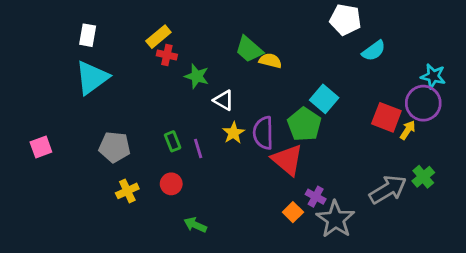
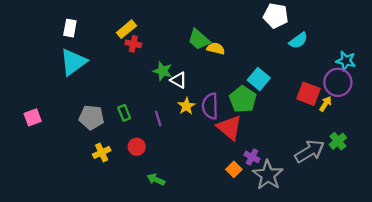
green star: (197, 76) -> (163, 71), moved
green rectangle: (173, 141) -> (124, 113), moved

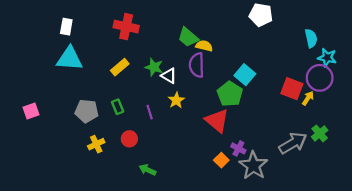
yellow rectangle: (126, 29) -> (120, 67), moved
cyan semicircle: (298, 41) -> (311, 38), moved, turned -66
red cross: (133, 44) -> (126, 27), moved, size x1.6
cyan triangle: (73, 62) -> (69, 59), turned 40
purple semicircle: (210, 106) -> (197, 65), moved

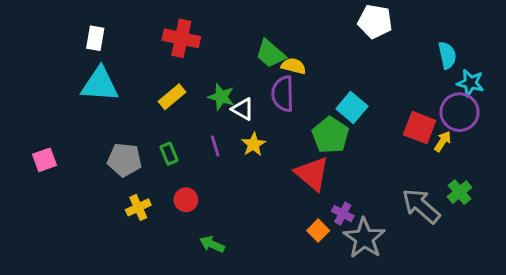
purple line: (150, 112) -> (215, 146), moved
gray arrow: (293, 143) -> (421, 206), turned -108

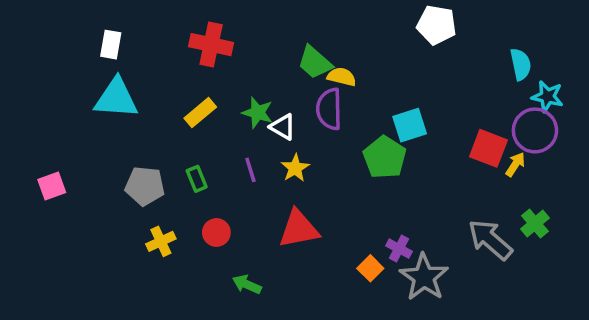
cyan square: (352, 108) -> (410, 125), turned 32
red triangle: (312, 174) -> (299, 229), moved, turned -51

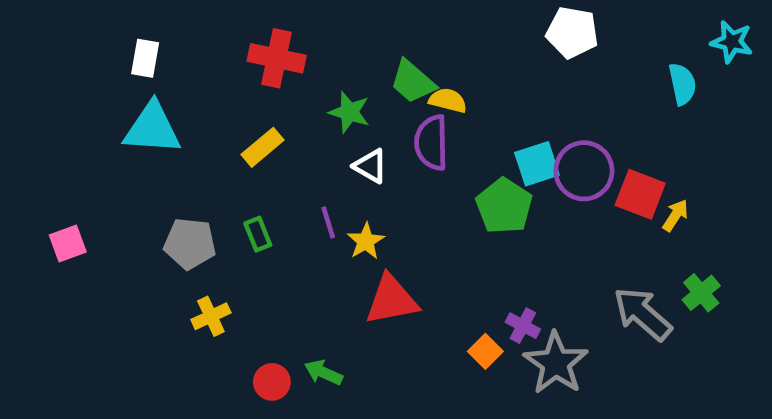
cyan star: (547, 96) -> (732, 42), moved
green star: (258, 113) -> (349, 112), moved
purple circle: (535, 130) -> (584, 171), moved
yellow star: (295, 168) -> (366, 241), moved
red circle: (216, 232) -> (272, 382), moved

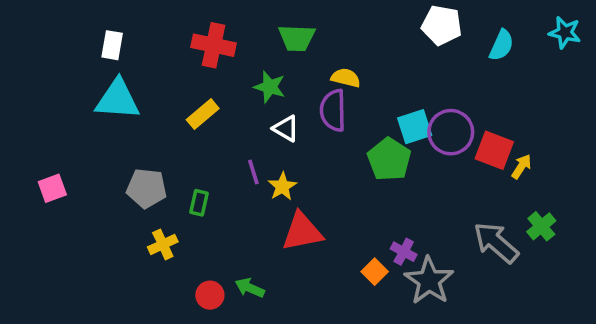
green trapezoid: (413, 82) -> (297, 38), moved, turned -39
cyan semicircle: (682, 84) -> (501, 45), moved, turned 36
green rectangle: (258, 234) -> (199, 203), moved, turned 35

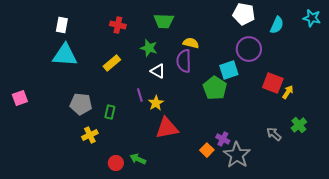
red cross: (214, 45) -> (118, 25), size x0.7
purple circle: (451, 132) -> (249, 49), moved
pink square: (52, 188) -> (20, 98), moved
gray arrow: (496, 243) -> (274, 134), size x0.6

